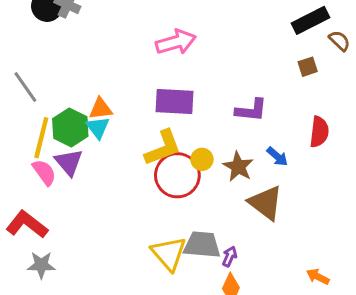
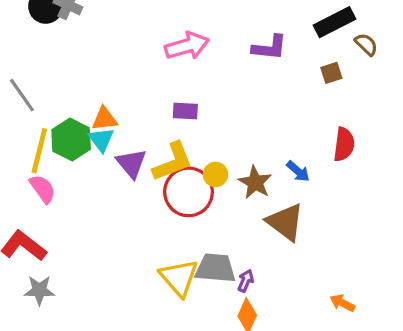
purple rectangle: (174, 101) -> (185, 111), size x0.6
purple L-shape: (251, 110) -> (269, 48), moved
purple triangle: (69, 162) -> (131, 163), moved

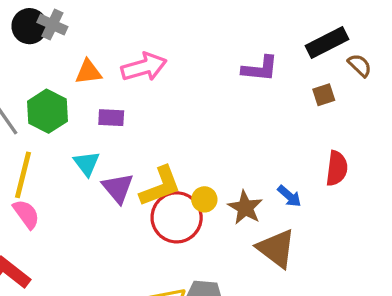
pink arrow: (187, 46) -> (144, 67), moved
purple rectangle: (185, 111) -> (111, 118), moved
orange triangle: (104, 119) -> (88, 72), moved
green hexagon: (71, 140) -> (47, 111), moved

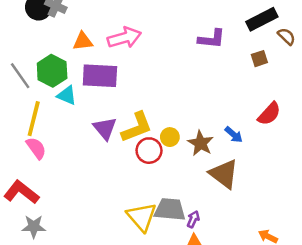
purple rectangle: (111, 118) -> (100, 76), size x1.8
cyan triangle: (87, 163) -> (67, 95), moved, turned -30
red semicircle: (337, 168) -> (269, 114), turned 35
red circle: (177, 217) -> (149, 151), size x0.7

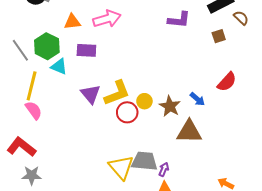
purple rectangle: (100, 76) -> (86, 50), size x0.7
brown triangle: (224, 174) -> (189, 132), turned -36

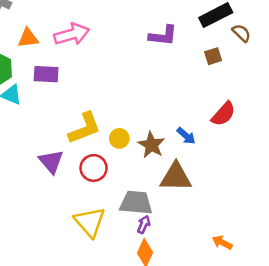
purple triangle: (91, 94) -> (51, 162), moved
red circle: (127, 112) -> (94, 168), moved
gray trapezoid: (144, 161) -> (136, 203), moved

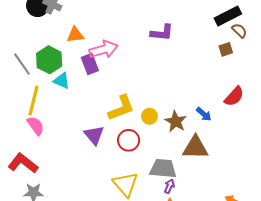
brown semicircle: (241, 33) -> (239, 31), moved
pink arrow: (72, 34) -> (103, 49), moved
purple L-shape: (163, 36) -> (162, 33), moved
purple rectangle: (46, 74) -> (90, 64), turned 66

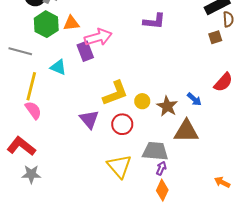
brown semicircle: (239, 31) -> (228, 19), turned 42
green hexagon: (49, 60) -> (46, 24), moved
gray line: (22, 64) -> (20, 51), turned -40

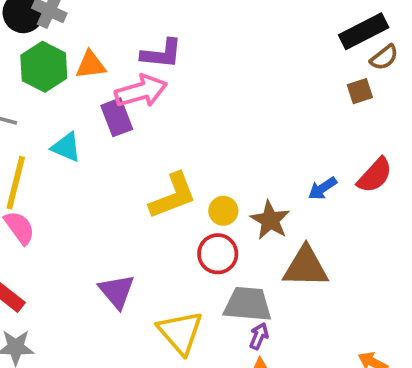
brown semicircle: (228, 19) -> (384, 57), turned 56
purple L-shape: (154, 21) -> (162, 54), moved
blue arrow: (194, 99) -> (322, 188), moved, turned 105
purple triangle: (89, 119) -> (117, 291), moved
red circle: (122, 124) -> (218, 254), moved

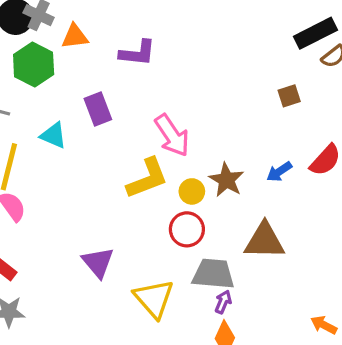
orange triangle: (91, 65) -> (75, 36), moved
pink arrow: (141, 91) -> (172, 135), moved, turned 72
brown square: (360, 91) -> (289, 96), moved
brown star: (270, 220) -> (226, 180), moved

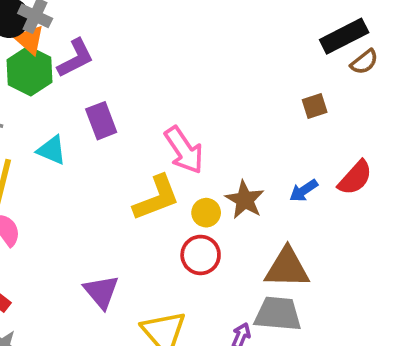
orange triangle: (75, 36) -> (30, 40), moved, turned 48
purple L-shape: (137, 53) -> (75, 58), moved, turned -33
gray trapezoid: (213, 274) -> (278, 314), moved

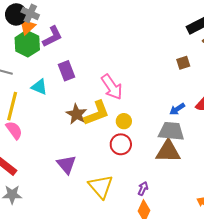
orange triangle: (30, 40) -> (27, 27), turned 36
brown star: (245, 200) -> (77, 114), moved
gray trapezoid: (278, 314) -> (171, 131), moved

